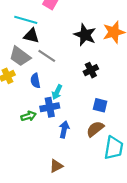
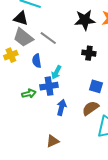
black star: (85, 35) -> (85, 20), turned -30
black triangle: (31, 36) -> (21, 18), moved
black cross: (91, 70) -> (89, 53), turned 32

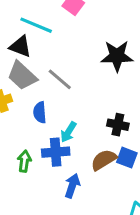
black cross: (89, 53) -> (118, 125), moved
green arrow: (29, 94) -> (24, 161), turned -72
brown semicircle: (90, 108) -> (104, 160), moved

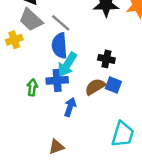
blue semicircle: (40, 112) -> (60, 46), moved, size x1.5
cyan arrow: (68, 132) -> (67, 65), size x1.5

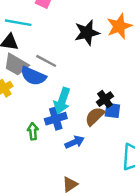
blue semicircle: (60, 46) -> (33, 76), moved, turned -50
black cross: (106, 59) -> (105, 99), moved, turned -35
blue arrow: (70, 107) -> (75, 142), turned 60

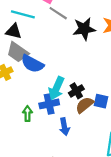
gray line: (46, 61) -> (58, 13), moved
black cross: (105, 99) -> (76, 91), moved
blue arrow: (75, 142) -> (64, 127), turned 98

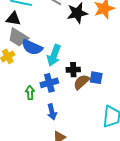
cyan arrow: (56, 88) -> (54, 55), moved
black cross: (76, 91) -> (73, 70), turned 32
blue arrow: (64, 127) -> (52, 112), moved

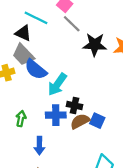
blue cross: (49, 83) -> (56, 115), moved

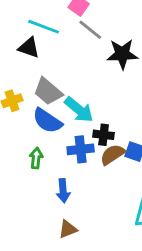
gray trapezoid: (23, 55) -> (48, 91), moved
blue semicircle: (36, 69) -> (47, 121), moved
cyan arrow: (57, 84) -> (79, 110), turned -80

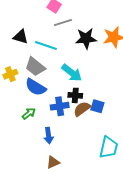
cyan line: (44, 27) -> (46, 46), moved
gray line: (90, 30) -> (63, 22), turned -54
cyan arrow: (79, 110) -> (72, 73), moved
green arrow: (36, 158) -> (29, 114), turned 48

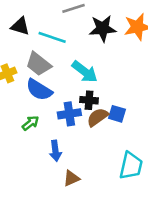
brown triangle: (53, 162) -> (71, 178), moved

